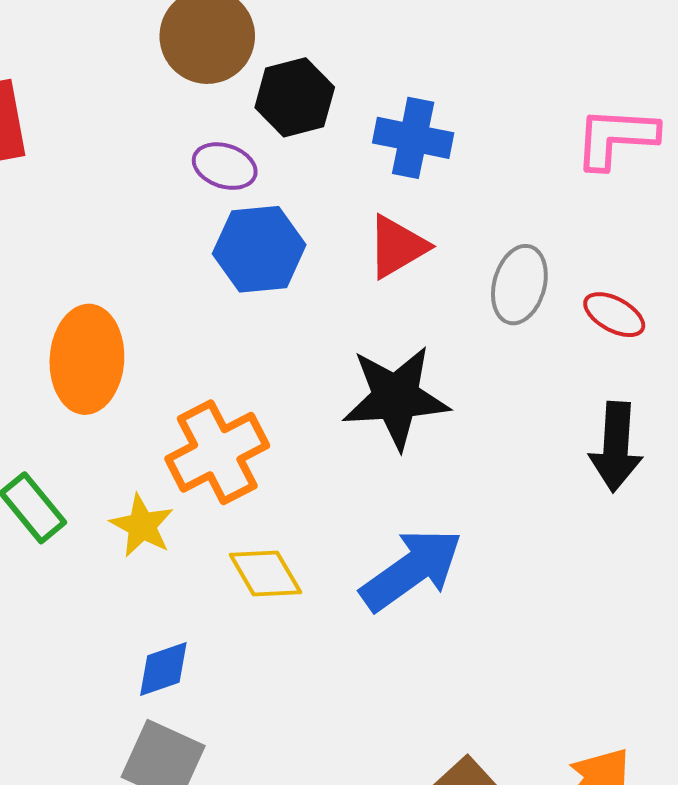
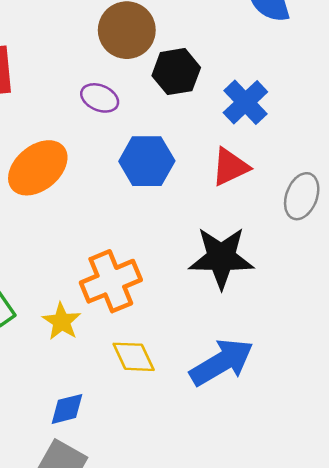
blue cross: (413, 138) -> (245, 102), turned 30
purple ellipse: (225, 166) -> (100, 98), moved
orange ellipse: (87, 359) -> (38, 168), moved, turned 42

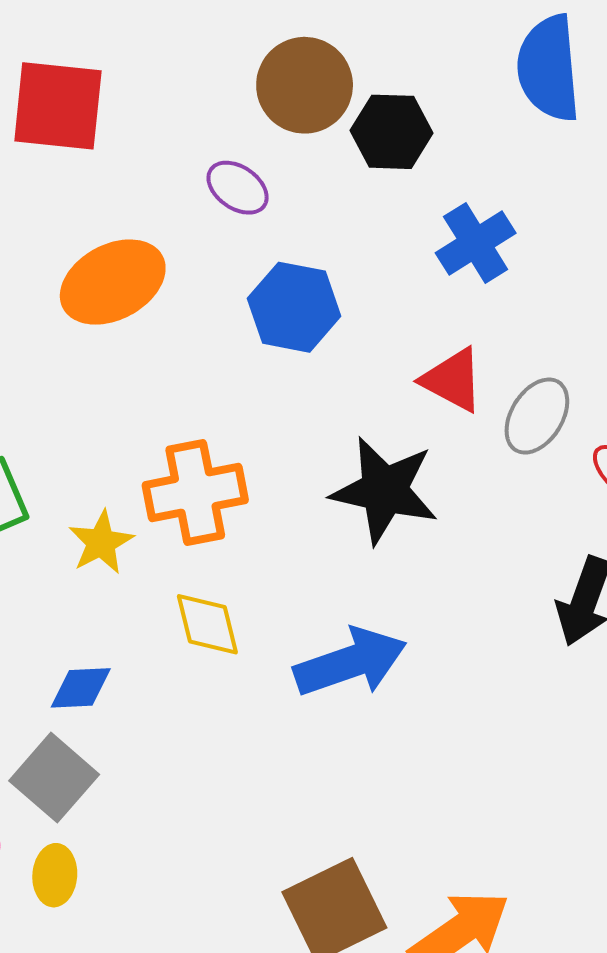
black hexagon: (176, 72) -> (392, 132), moved
red triangle: (230, 167) -> (453, 380), moved, turned 42

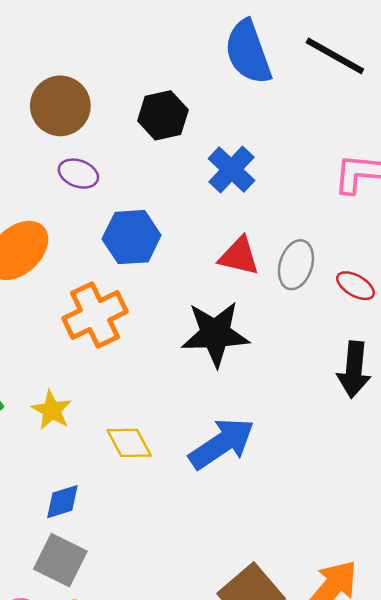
brown circle: (305, 85) -> (60, 106), moved
orange cross: (195, 493) -> (95, 315), moved

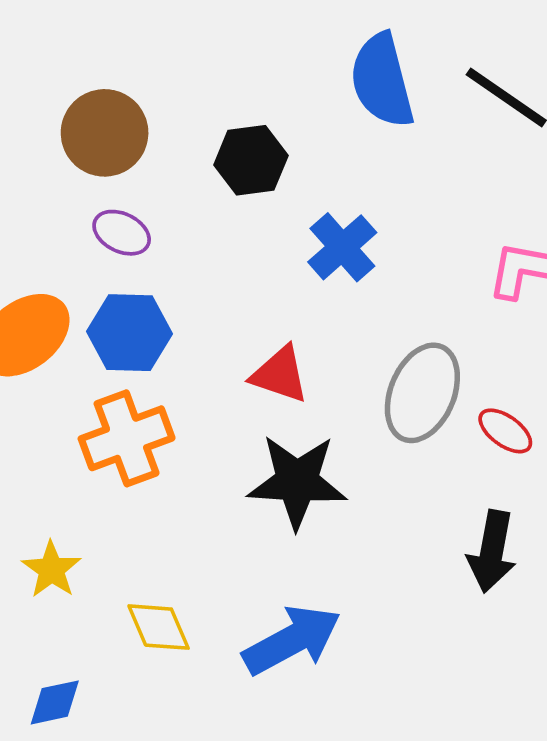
blue hexagon: (132, 237) -> (129, 333), moved
red triangle: (239, 256) -> (280, 374), moved
gray ellipse: (296, 265) -> (422, 393), size x1.4

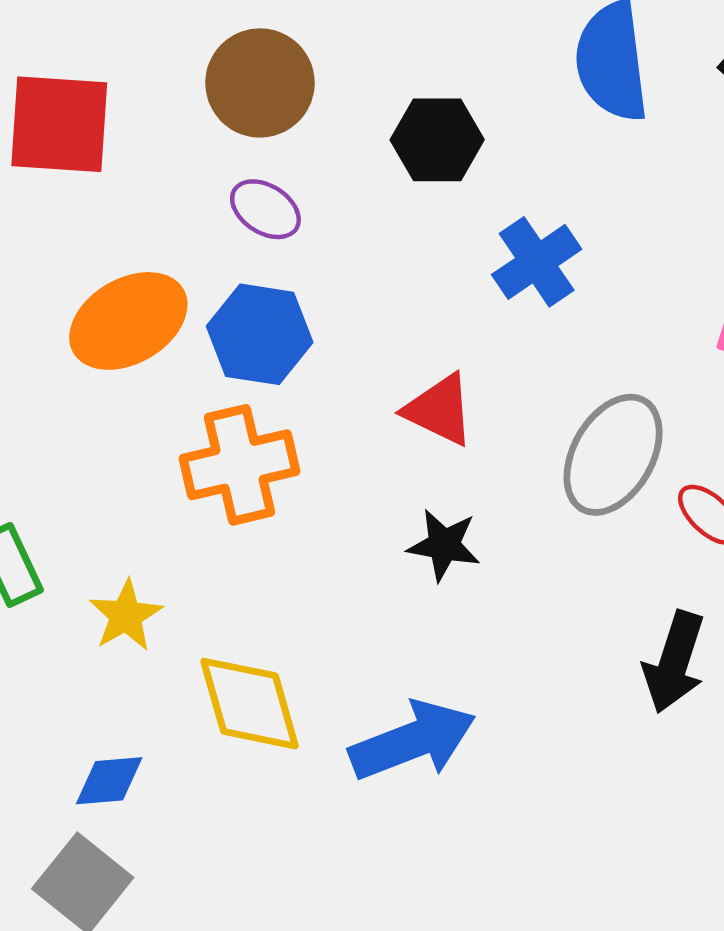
black star: (297, 482) -> (444, 545), size x0.6
yellow diamond: (159, 627) -> (250, 704), size x1.4

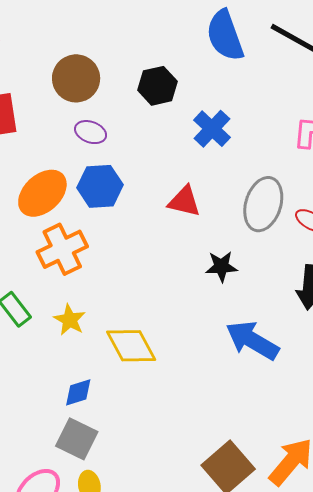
orange cross: (239, 465) -> (62, 249), moved
black star: (444, 545) -> (221, 267), moved
blue arrow: (413, 741) -> (252, 340), moved, turned -116

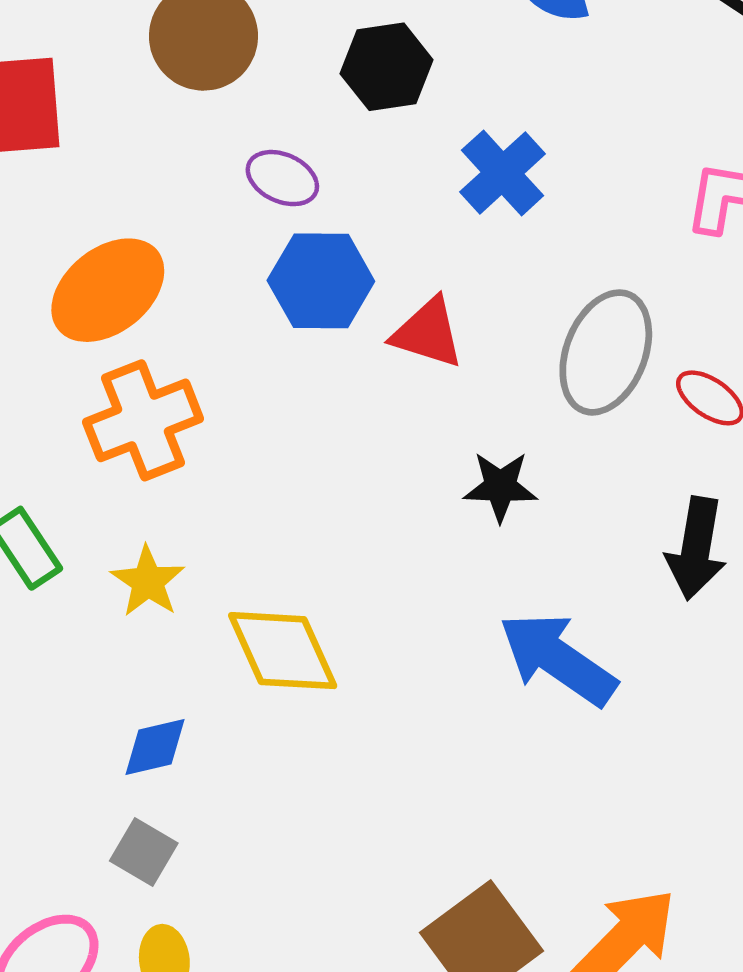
purple ellipse: (91, 132) -> (282, 178), moved
blue hexagon: (100, 186) -> (321, 281), moved
gray square: (77, 439) -> (144, 852), size x0.7

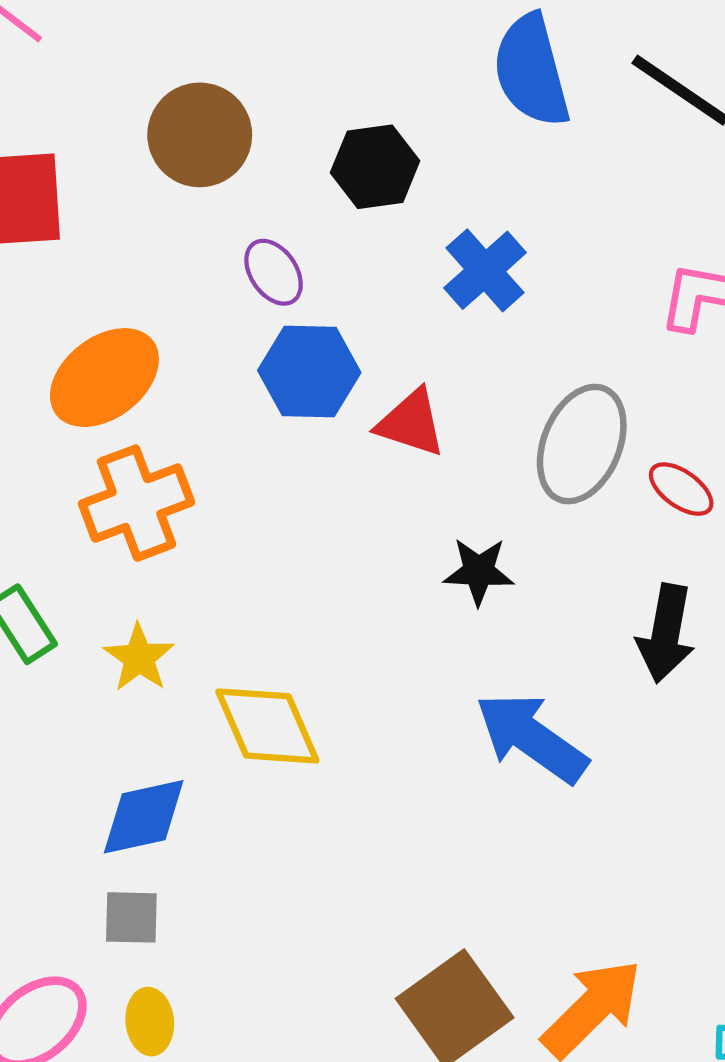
purple ellipse: (282, 178) -> (274, 272), turned 30
blue diamond: (155, 747) -> (144, 817), size x1.4
gray square: (144, 852) -> (131, 917), turned -30

